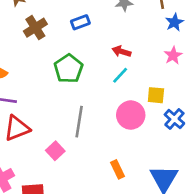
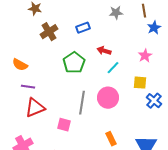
red arrow: (121, 51) -> (104, 51), moved
pink star: (173, 55) -> (145, 56), moved
pink circle: (131, 115) -> (108, 98), moved
pink square: (55, 151) -> (64, 125), turned -32

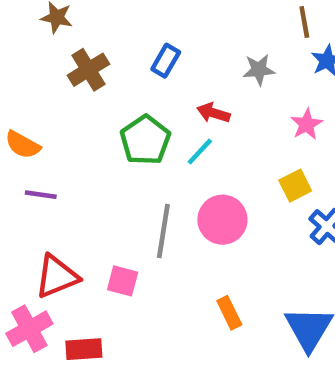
gray star: (116, 13) -> (259, 70), moved
blue rectangle: (83, 28) -> (166, 61), turned -40
cyan line: (113, 68) -> (200, 151), moved
yellow square: (140, 83) -> (295, 186), turned -32
red triangle: (35, 108) -> (57, 276), moved

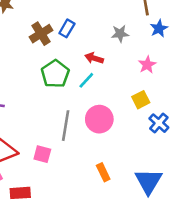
brown cross: (88, 70) -> (41, 34), moved

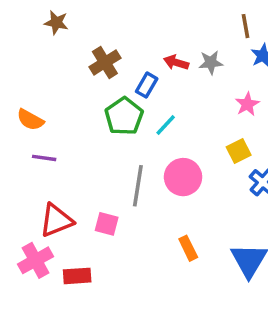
blue rectangle: (67, 28) -> (147, 85), moved
red arrow: (94, 58) -> (176, 62), moved

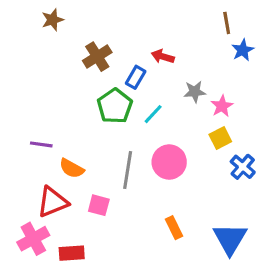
brown star: (56, 23) -> (52, 20), turned -30
gray star: (211, 62) -> (195, 92), moved
pink star: (247, 104) -> (222, 106), moved
orange semicircle: (30, 120) -> (72, 168), moved

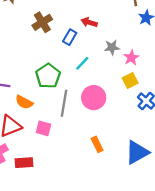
green pentagon: (115, 106) -> (48, 76), moved
blue triangle: (230, 239) -> (137, 152), turned 30

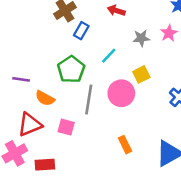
blue rectangle: (70, 37) -> (81, 31), moved
pink star: (131, 58) -> (169, 33), moved
yellow square: (130, 80) -> (141, 74), moved

